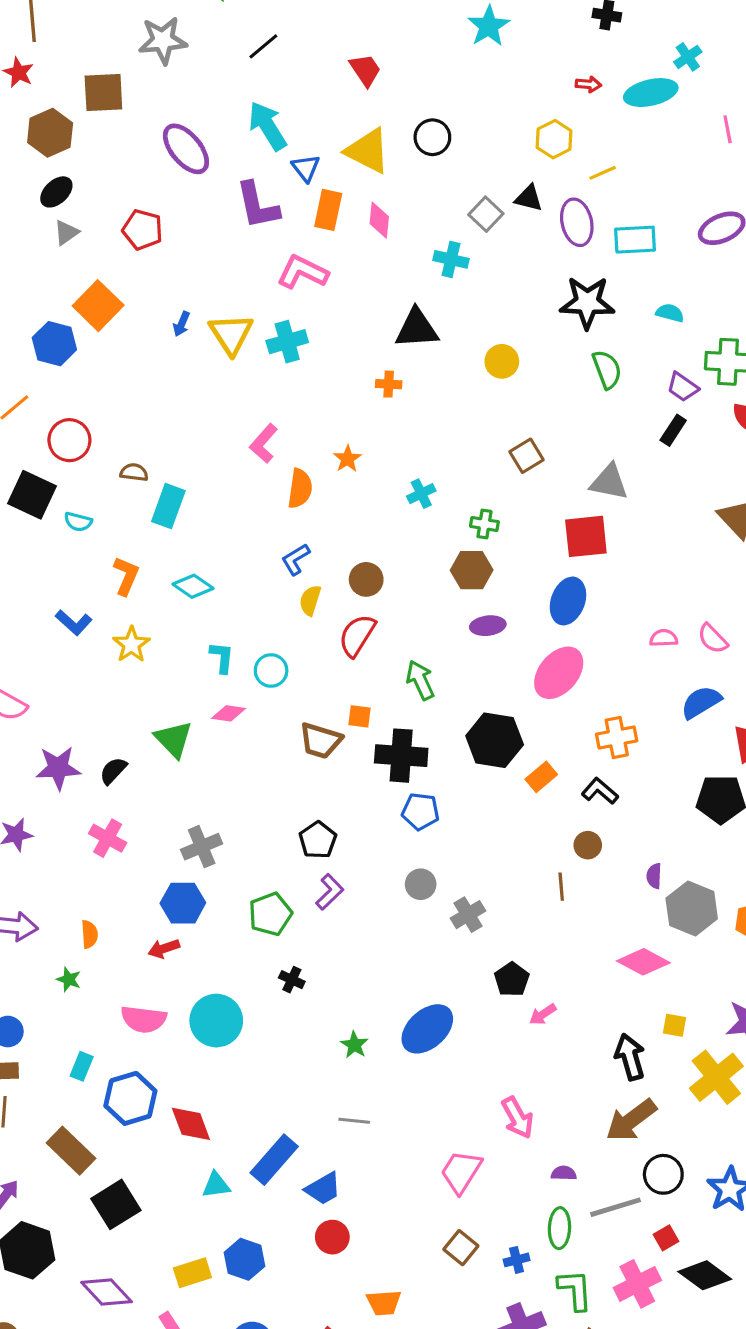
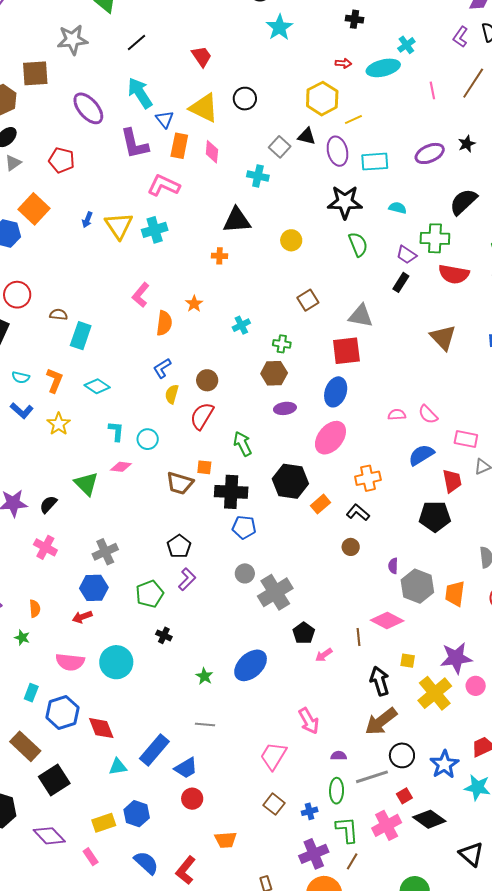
yellow hexagon: (554, 139) -> (322, 99), size x1.4
cyan semicircle: (78, 522) -> (21, 377), moved
brown line: (561, 887) -> (359, 637), moved
gray cross: (468, 915) -> (275, 592), size x1.6

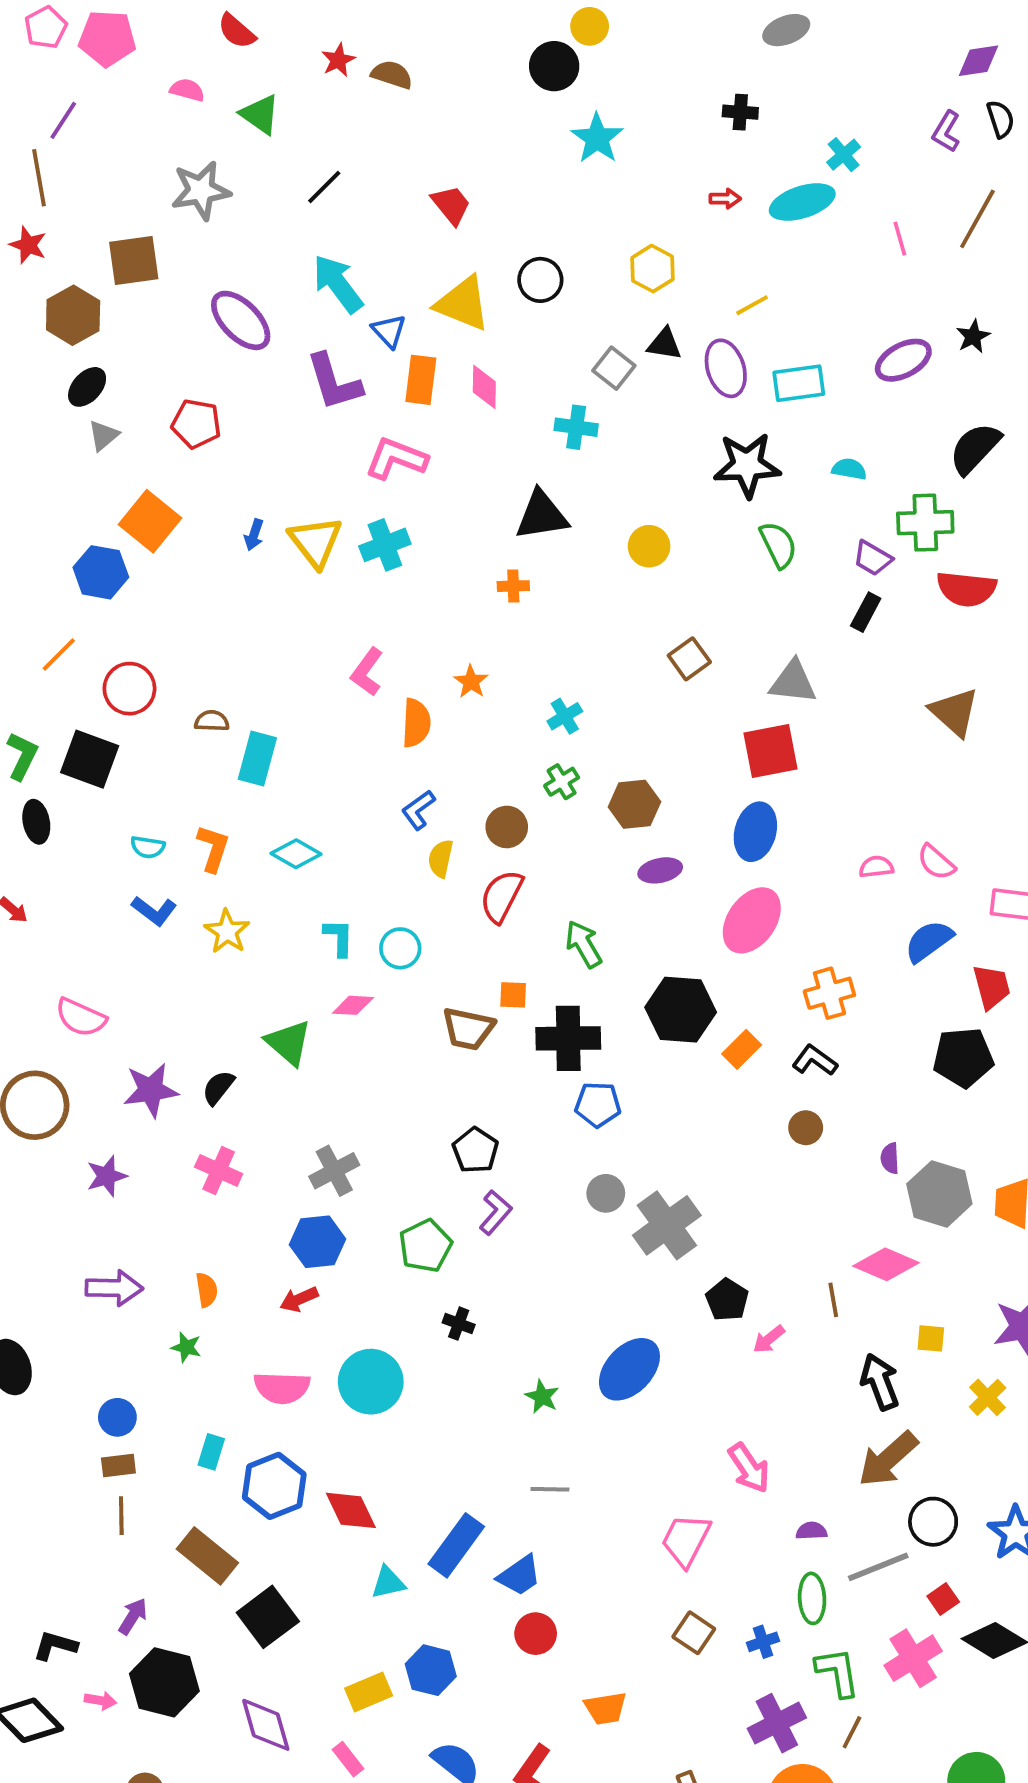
yellow hexagon: (322, 99) -> (652, 269), moved, size x0.7
green cross: (282, 344) -> (562, 782), moved, turned -36
yellow cross: (435, 693) -> (988, 1397), size x0.6
purple diamond: (49, 836) -> (266, 1725), turned 32

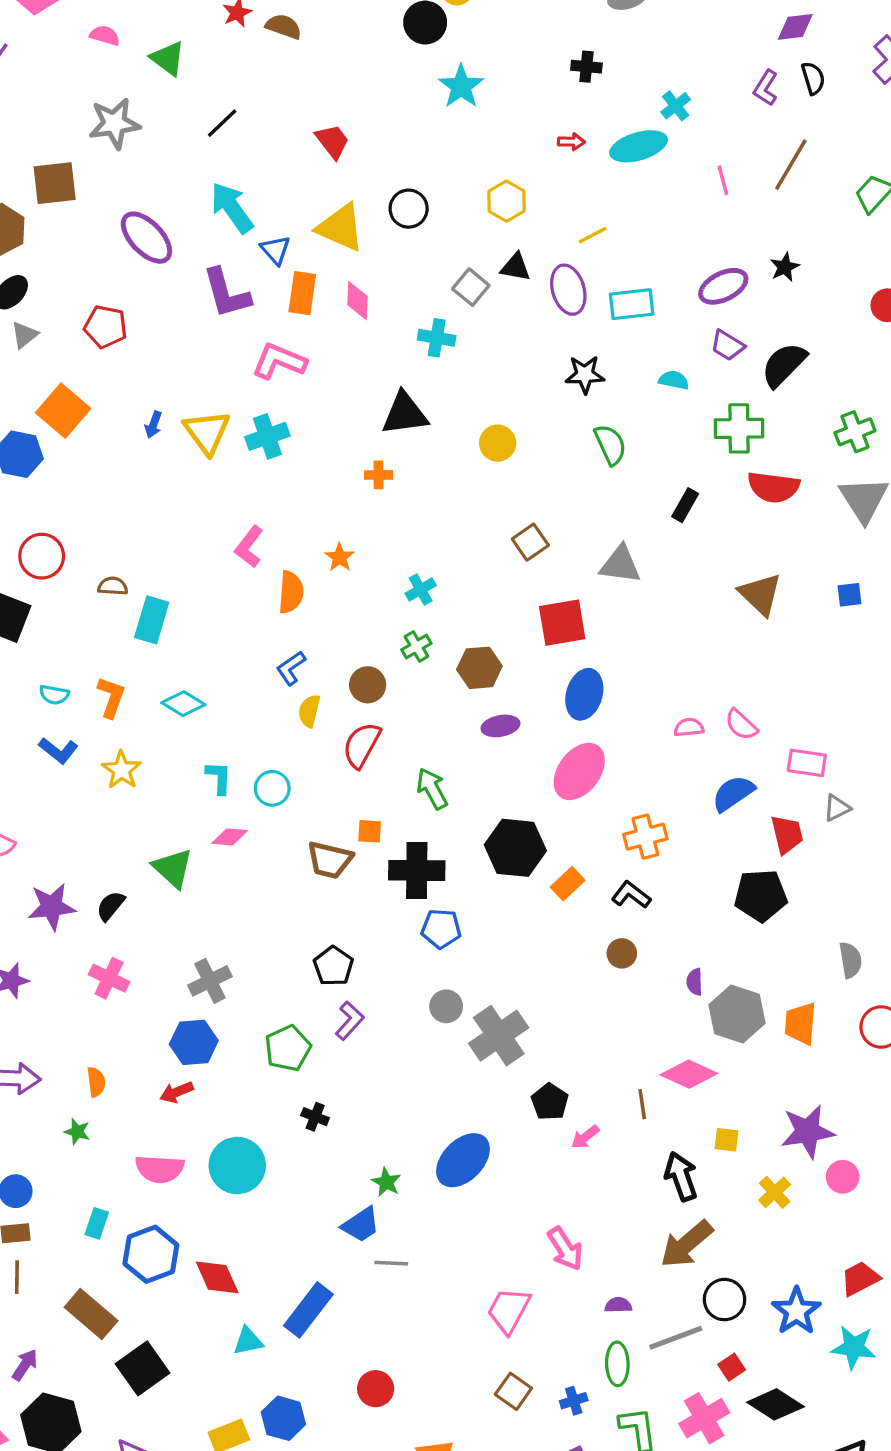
black star: (747, 465) -> (585, 375), size x0.7
purple trapezoid: (873, 558) -> (727, 345), moved
red square: (770, 751) -> (562, 623), moved
blue trapezoid: (519, 1575) -> (361, 1225), moved

